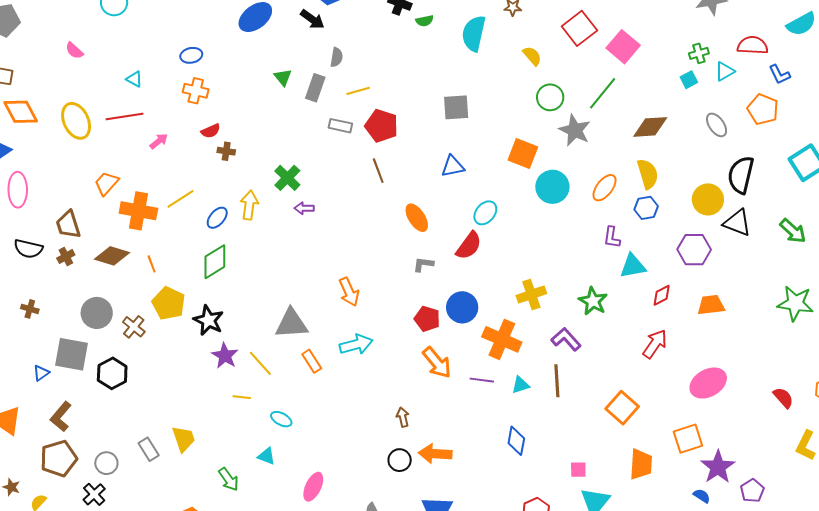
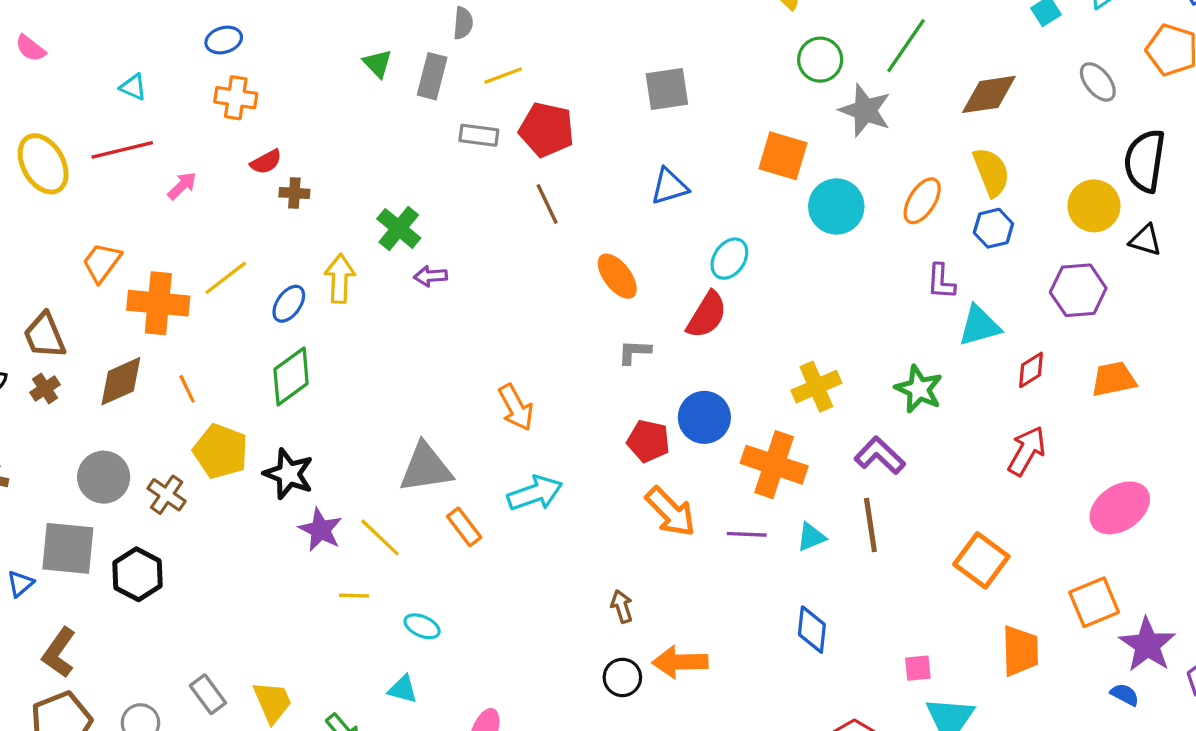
black triangle: (737, 223) -> (1145, 240), size x0.7
brown diamond: (112, 256) -> (121, 381), turned -36
yellow trapezoid: (184, 439) -> (272, 702), moved

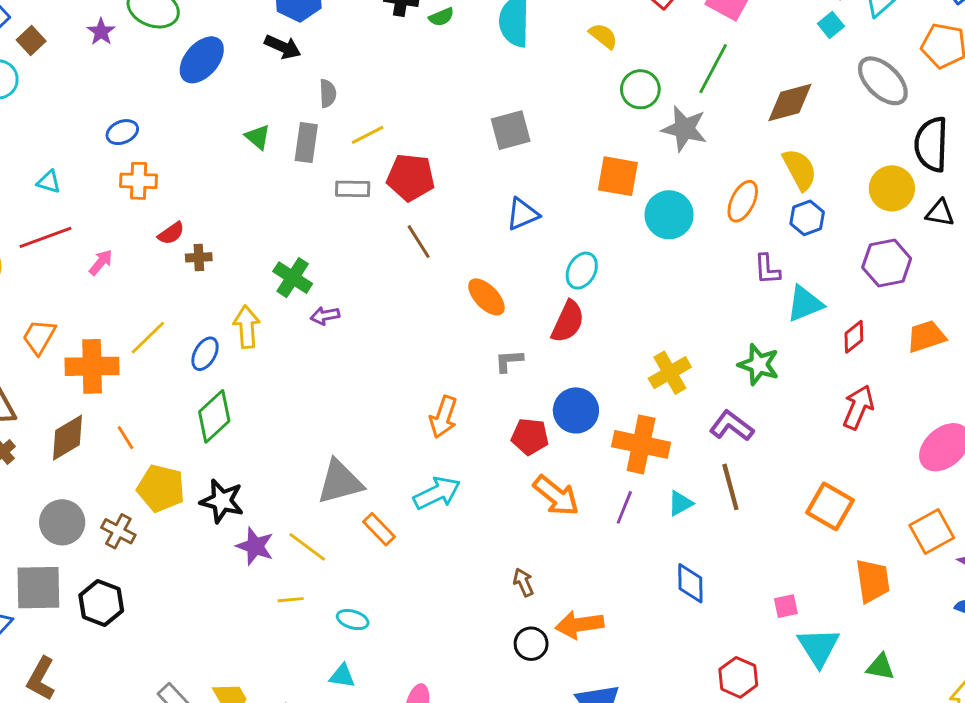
gray ellipse: (1098, 82) -> (883, 81), size x1.5
orange arrow: (516, 407) -> (443, 417), moved, turned 54
purple line: (747, 534) -> (624, 507), turned -64

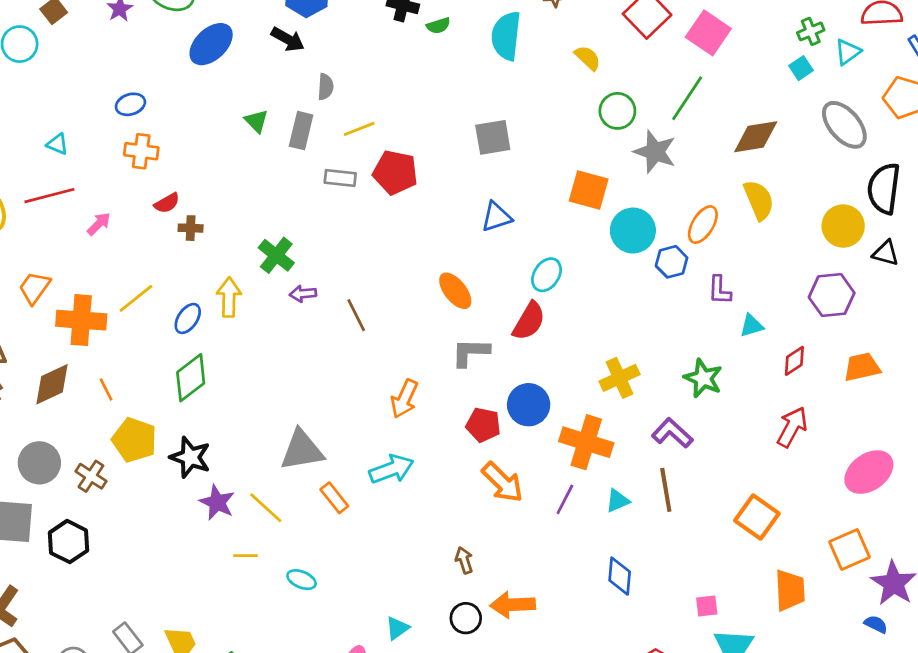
blue hexagon: (807, 218) -> (672, 262), moved
brown line: (419, 242) -> (356, 315), moved
cyan triangle: (805, 304) -> (752, 326), size x0.7
gray L-shape: (509, 361) -> (470, 352), size x1.4
cyan triangle: (342, 676) -> (397, 628), moved, turned -50

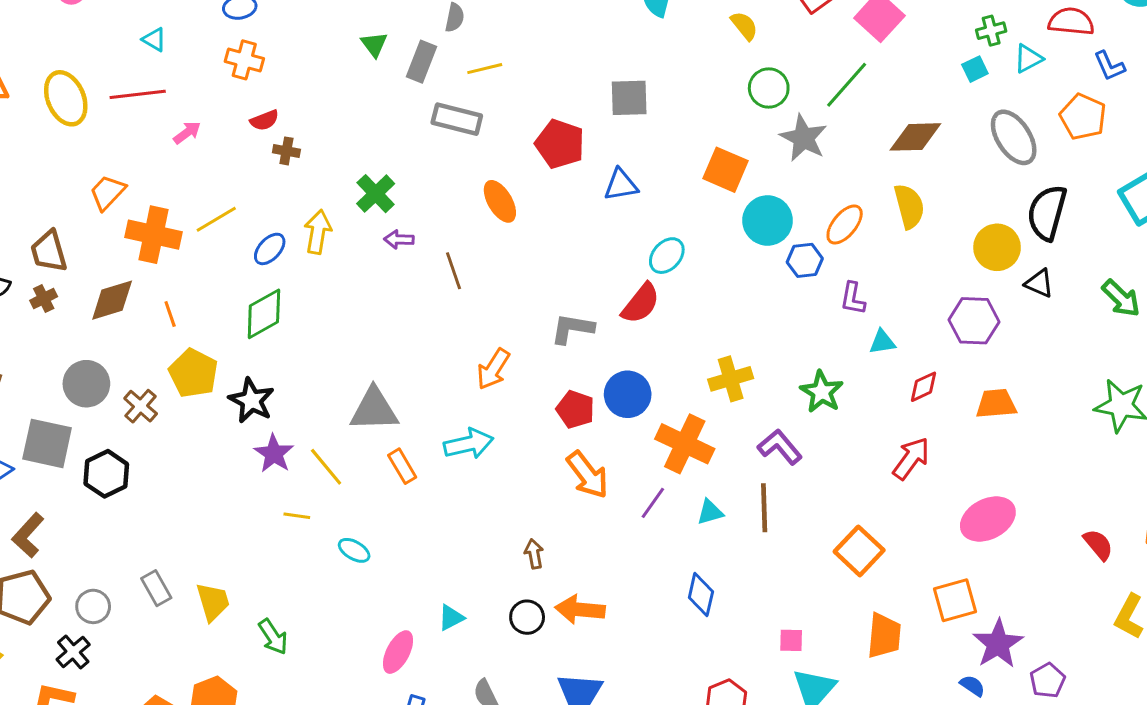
red pentagon: (395, 172) -> (560, 144), moved
gray rectangle: (340, 178) -> (457, 119), size x1.4
orange ellipse: (455, 291) -> (500, 201), moved

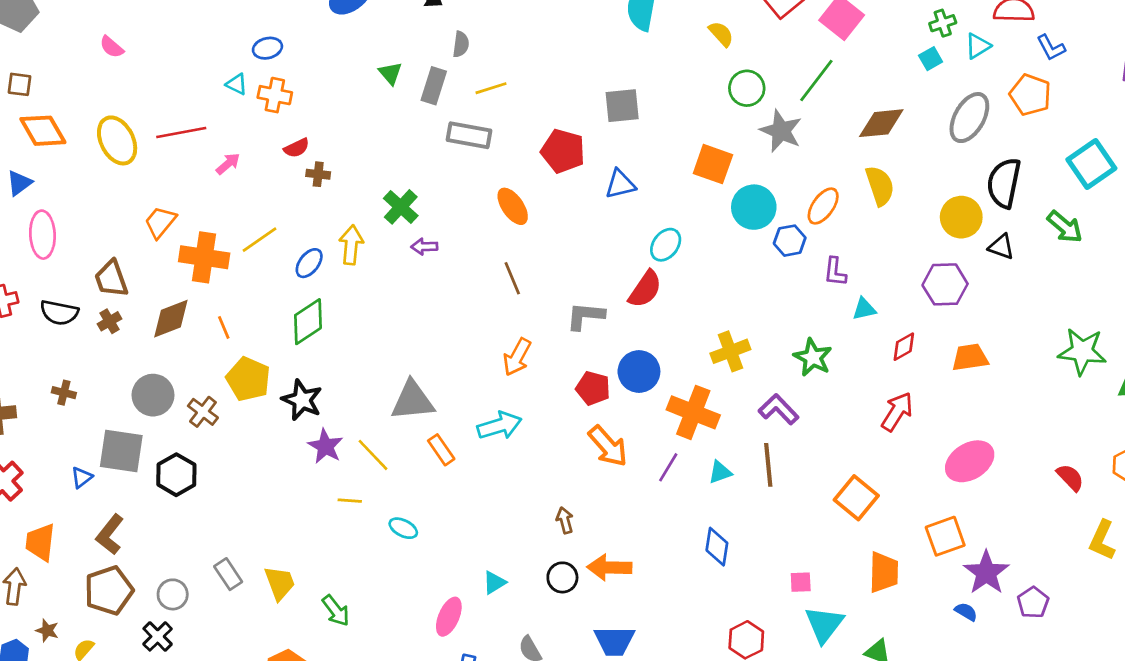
cyan triangle: (154, 40) -> (237, 84), moved
gray ellipse: (1014, 137) -> (969, 118), turned 66
brown line: (454, 271) -> (512, 278), moved
green arrow: (1121, 298) -> (1065, 227), moved

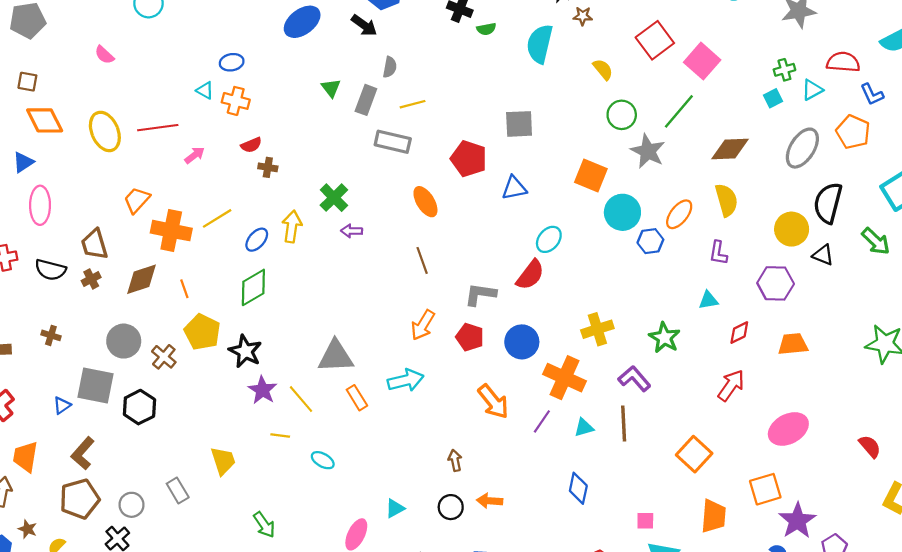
purple L-shape: (835, 272) -> (718, 253), moved
red pentagon: (593, 388) -> (470, 337), moved
orange arrow: (609, 567) -> (490, 501), size x0.7
yellow trapezoid: (280, 583) -> (223, 461), moved

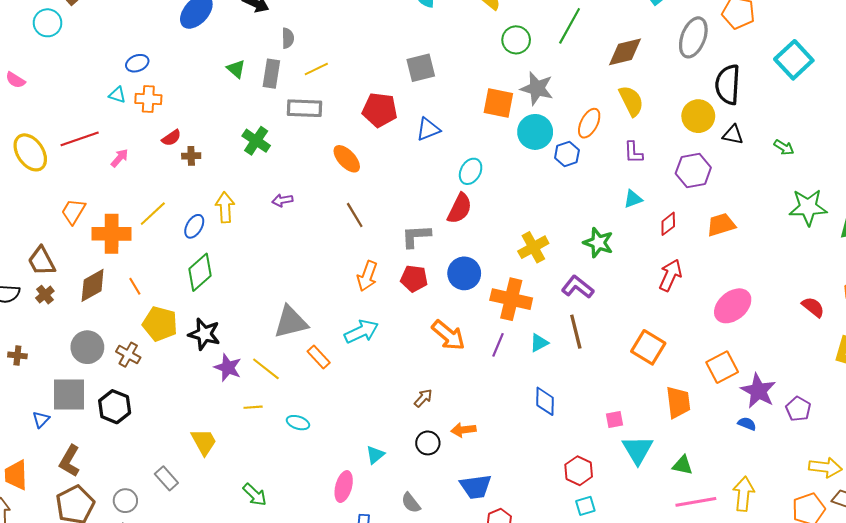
gray star: (648, 151) -> (537, 88), moved
green cross: (334, 198) -> (256, 141), moved
green arrow: (876, 241) -> (784, 147), moved, size x0.7
brown arrow: (455, 460) -> (423, 398), turned 66

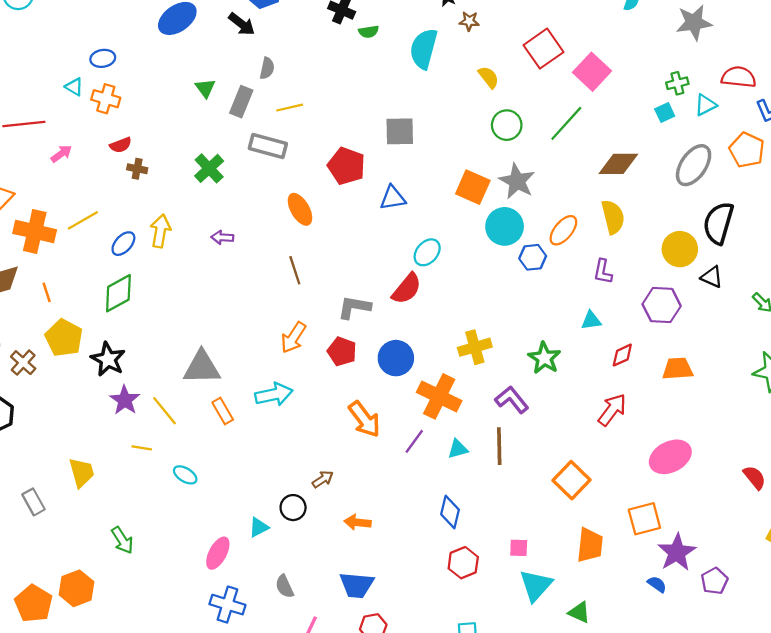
black circle: (428, 443) -> (293, 508), moved
red hexagon: (579, 471) -> (463, 563), moved

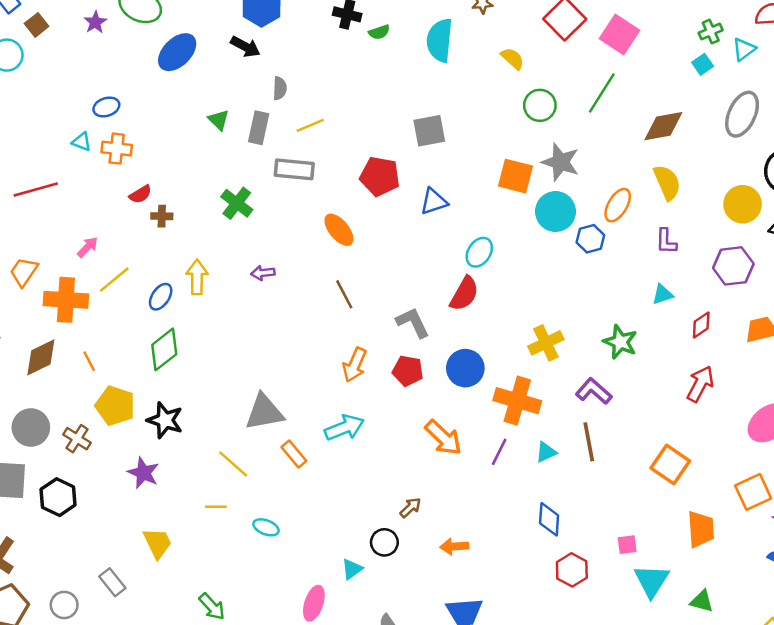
pink arrow: (61, 154) -> (88, 247), moved
gray L-shape: (354, 307) -> (413, 322), turned 64
purple star: (125, 400) -> (143, 473), moved

